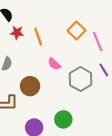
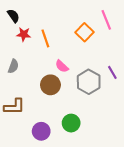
pink line: (98, 42) -> (106, 20), moved
brown circle: (30, 86) -> (50, 85), moved

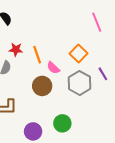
orange square: (85, 32) -> (79, 54), moved
red star: (24, 34) -> (16, 50), moved
orange line: (45, 38) -> (37, 55), moved

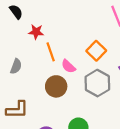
red star: (16, 50) -> (36, 32), moved

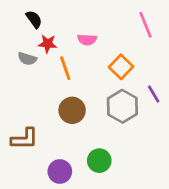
black semicircle: (16, 12) -> (34, 19), moved
gray semicircle: (16, 66) -> (27, 59), moved, turned 88
pink semicircle: (68, 66) -> (87, 40), moved, turned -40

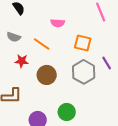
red star: (48, 44) -> (22, 61), moved
orange square: (121, 67) -> (83, 43), turned -30
orange line: (65, 68) -> (42, 44), turned -36

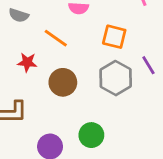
gray semicircle: (14, 37) -> (19, 15), moved

